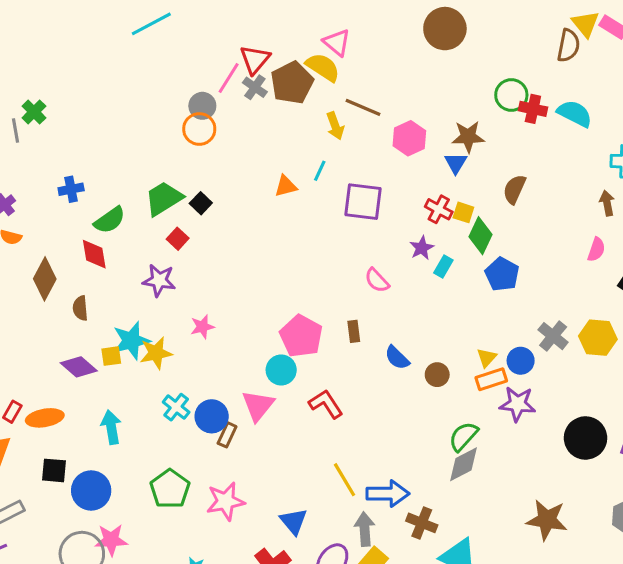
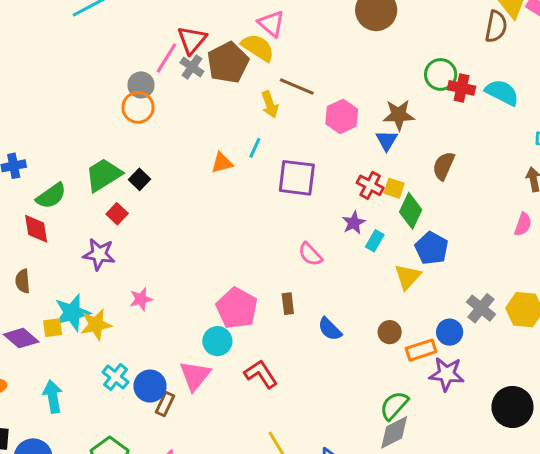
yellow triangle: (487, 358) -> (408, 277), moved, size x1.4
brown circle: (437, 375) -> (390, 332), moved

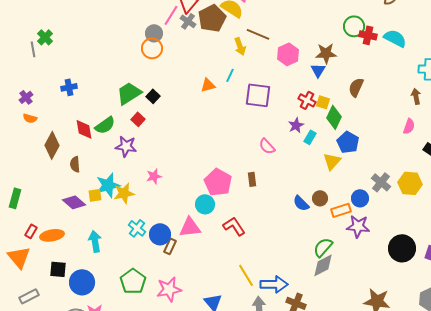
green semicircle: (51, 196) -> (105, 125), moved
blue semicircle: (330, 329) -> (301, 203), moved
pink triangle: (195, 376) -> (190, 227), turned 45

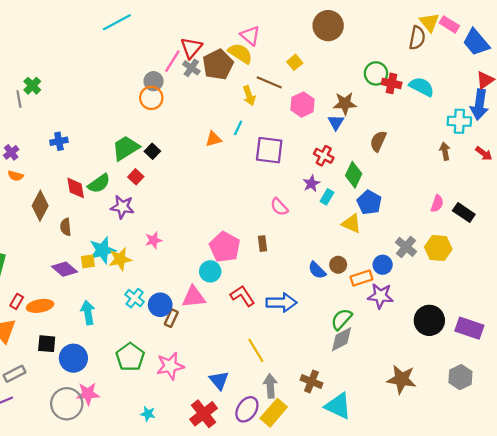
yellow square: (323, 102) -> (295, 62), moved, turned 32
pink semicircle: (409, 126) -> (437, 204), moved
yellow triangle: (332, 161) -> (351, 224), turned -48
blue arrow: (274, 284) -> (281, 303), moved

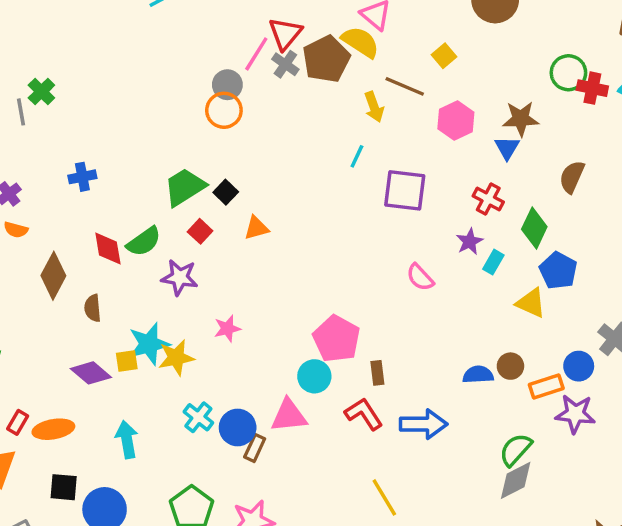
orange triangle: (214, 139) -> (256, 228), moved
brown rectangle: (263, 244) -> (377, 373), moved
blue semicircle: (317, 270) -> (478, 375), turned 132

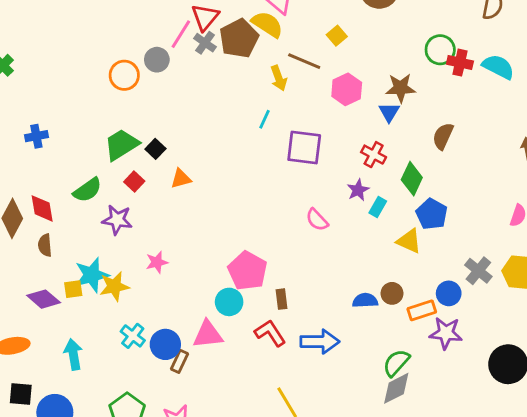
orange circle: (224, 110) -> (124, 75), moved
red diamond: (108, 248) -> (42, 208), moved

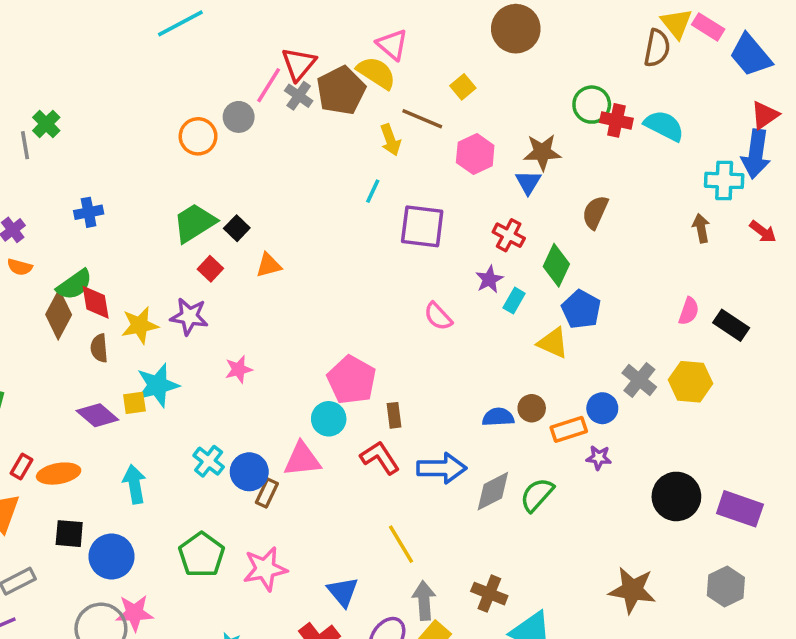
green semicircle: (87, 190) -> (74, 285), moved
yellow star: (114, 286) -> (140, 325), moved
purple star: (446, 333) -> (599, 458), size x0.6
gray diamond: (396, 388) -> (493, 491), moved

